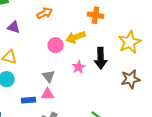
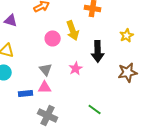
yellow arrow: (76, 37) -> (73, 30), turned -90
yellow star: (130, 42) -> (127, 35), size x0.6
pink star: (79, 67) -> (76, 68), moved

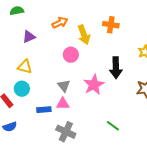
purple triangle: (11, 20) -> (29, 37), turned -40
yellow arrow: (73, 30) -> (84, 35), moved
pink star: (76, 68) -> (94, 85), size x1.5

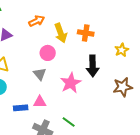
orange cross: (111, 25) -> (86, 33), moved
gray triangle: (64, 86) -> (40, 74), moved
green line: (113, 126) -> (69, 122), moved

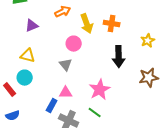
pink star: (71, 83) -> (100, 90), moved
blue rectangle: (21, 108) -> (52, 106), moved, turned -56

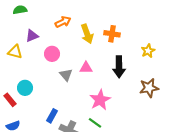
pink circle: (74, 44) -> (52, 54), moved
yellow triangle: (28, 56) -> (15, 52), moved
pink triangle: (66, 93) -> (86, 68), moved

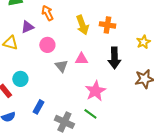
orange arrow: (63, 22) -> (47, 13), moved, turned -91
blue rectangle: (52, 116) -> (38, 107), moved

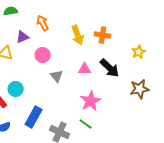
black arrow: (114, 58) -> (110, 68), turned -45
pink triangle: (81, 59) -> (85, 69), moved
blue rectangle: (38, 107) -> (34, 117), size x1.5

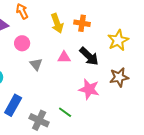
yellow star: (139, 52) -> (118, 40), size x1.5
pink star: (91, 101) -> (89, 89), moved, turned -30

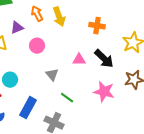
yellow arrow: (57, 23) -> (59, 17), moved
gray triangle: (36, 64) -> (52, 75), moved
green line: (65, 112) -> (67, 98), moved

